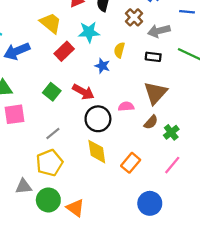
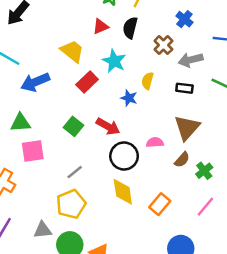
cyan star: (89, 32) -> (114, 61), turned 30

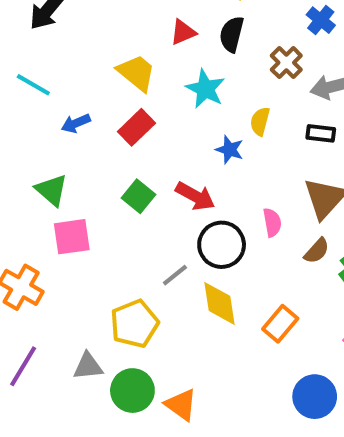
blue arrow: (35, 82) -> (76, 123), size x0.6
red rectangle: (87, 82) -> (137, 127), moved
green triangle: (20, 123) -> (51, 190), turned 45
pink semicircle: (155, 142) -> (272, 222), turned 84
gray line: (75, 172) -> (175, 275), moved

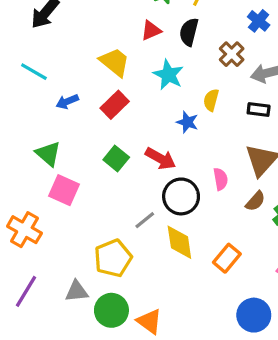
pink square: (72, 237) -> (64, 190), turned 32

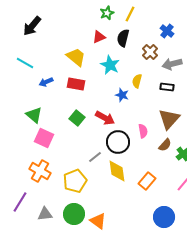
red rectangle: (115, 105) -> (76, 84), turned 54
orange cross: (24, 230) -> (40, 171), moved
gray triangle: (77, 291) -> (45, 214), moved

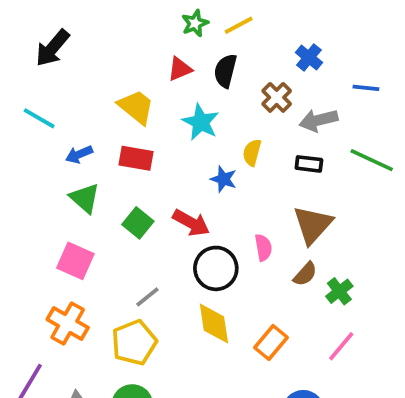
yellow line: (130, 14) -> (239, 25), turned 35
green triangle: (34, 115) -> (85, 198), moved
gray line: (95, 157) -> (147, 297), moved

